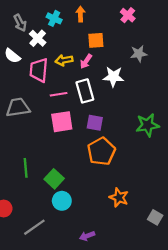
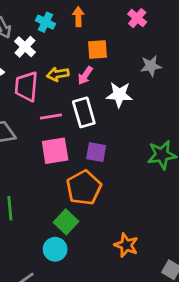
orange pentagon: (101, 151) -> (84, 188), moved
green square: (54, 179) -> (66, 222), moved

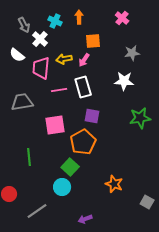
white star: (119, 95) -> (124, 81), moved
pink square: (55, 151) -> (55, 125), moved

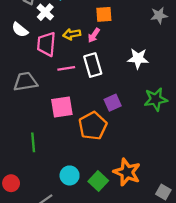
gray star: (132, 53) -> (159, 15), moved
purple square: (92, 116) -> (113, 103), moved, turned -35
green square: (70, 167) -> (98, 181), moved
orange star: (114, 184) -> (127, 172), size x1.4

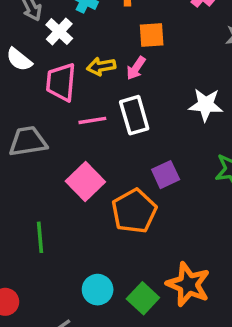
pink square: (62, 107) -> (85, 181), turned -35

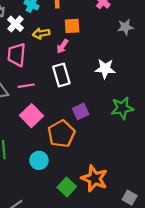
yellow arrow: (101, 66) -> (41, 33), moved
pink line: (92, 120) -> (26, 86), moved
cyan circle: (98, 290) -> (39, 160), moved

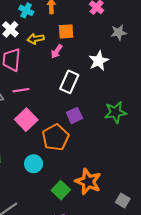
white star: (105, 69) -> (99, 61), moved, turned -30
white rectangle: (61, 75) -> (69, 82), moved, turned 40

